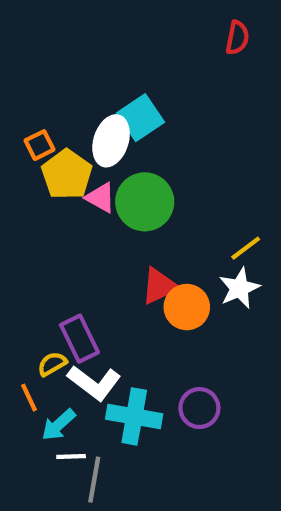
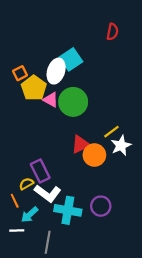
red semicircle: (237, 38) -> (112, 32), moved
yellow line: (246, 248) -> (111, 132), moved
white line: (71, 456) -> (17, 231), moved

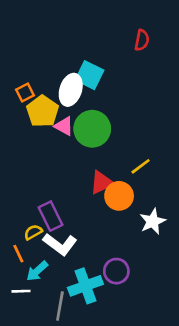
cyan square: (71, 59) -> (90, 75), turned -30
white star: (121, 145) -> (153, 221), moved
purple circle: (101, 206) -> (116, 271), moved
cyan cross: (68, 210) -> (85, 286), moved, turned -30

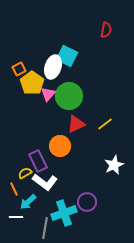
pink triangle: (64, 126) -> (48, 94), turned 42
red triangle: (102, 182) -> (76, 124), moved
orange circle: (119, 196) -> (60, 146), moved

